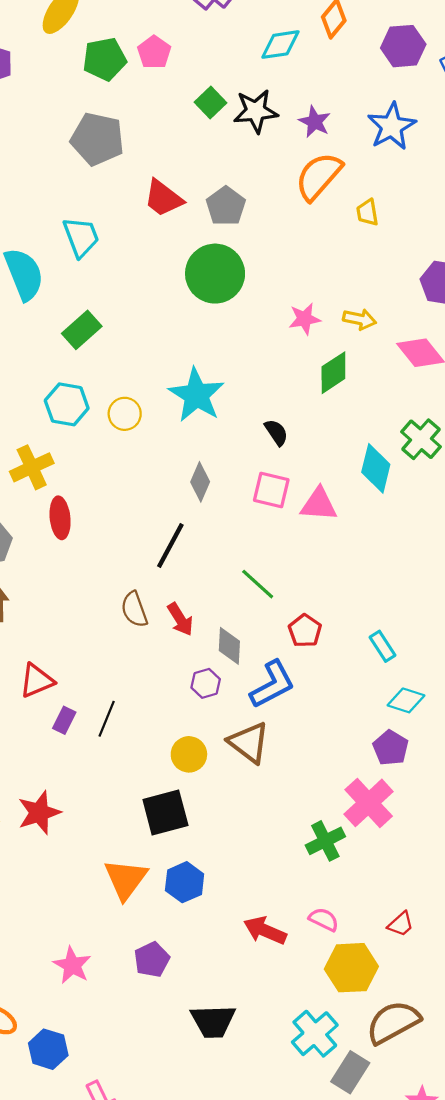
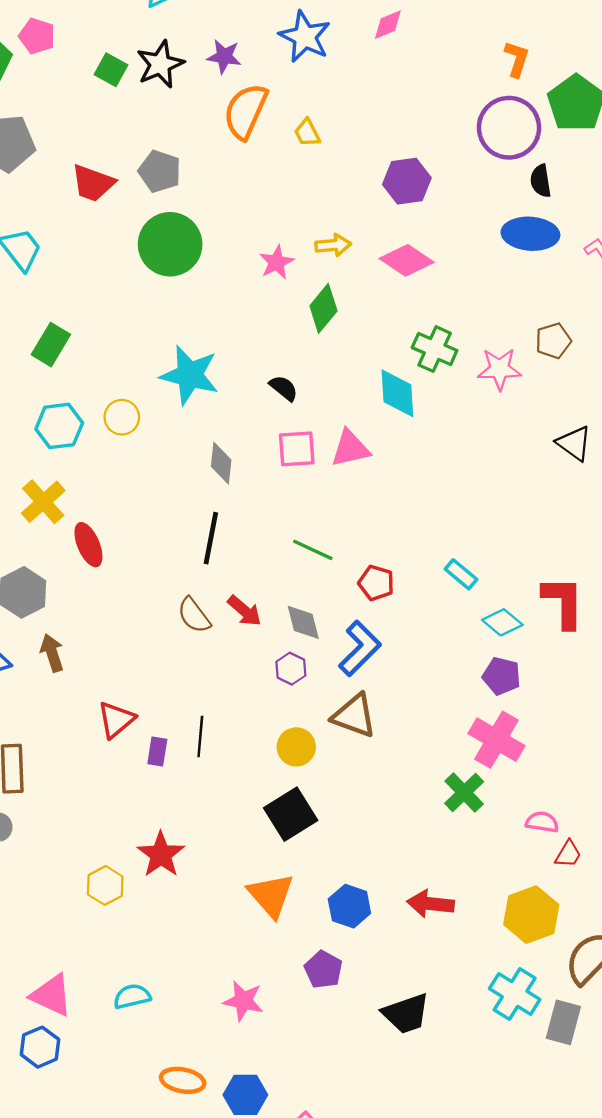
cyan diamond: (406, 700) -> (502, 622), turned 39
blue hexagon: (185, 882) -> (349, 906), moved
pink semicircle: (324, 919) -> (542, 822), moved

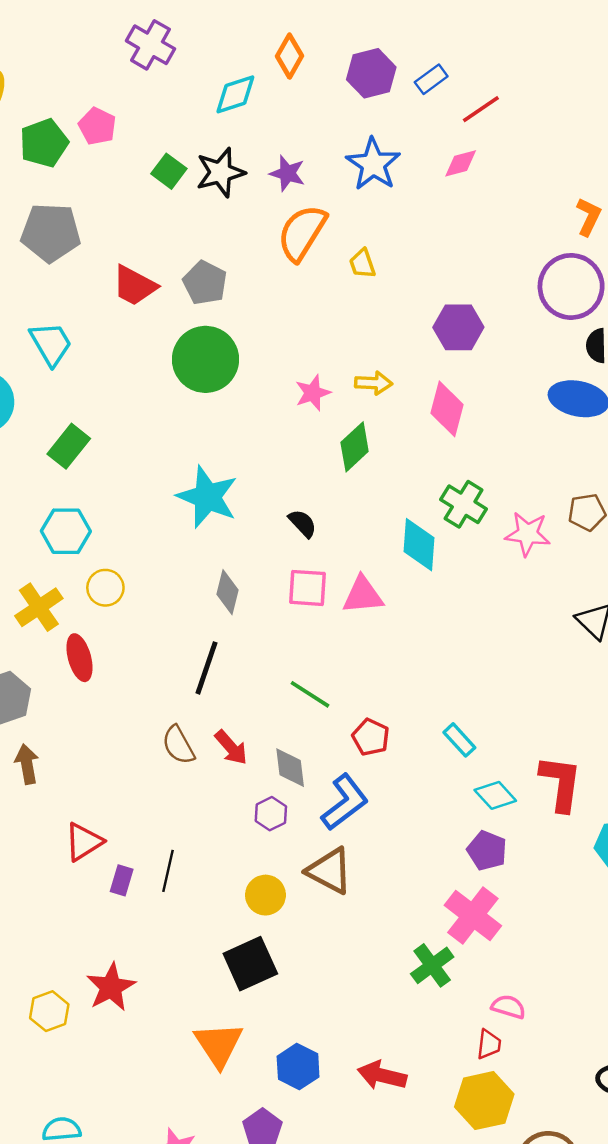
pink diamond: (407, 260) -> (447, 409), turned 63
yellow circle: (122, 417) -> (105, 588), moved
red trapezoid: (568, 854) -> (489, 1044), moved, turned -32

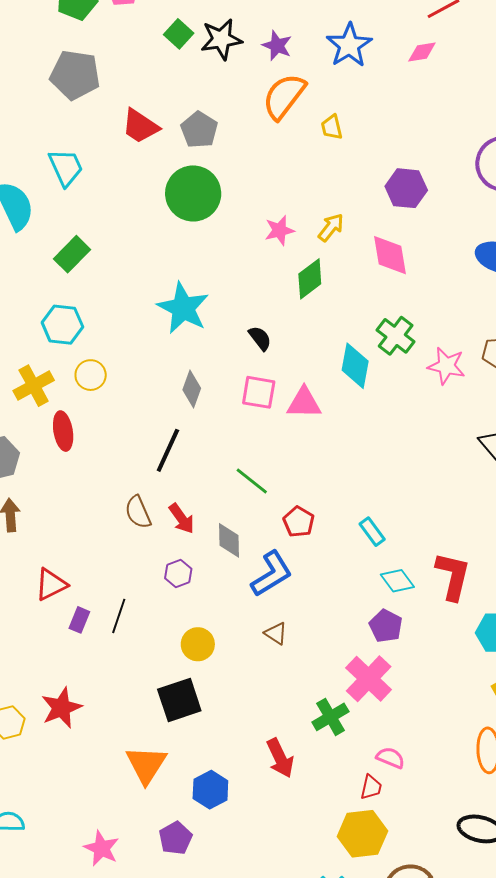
yellow arrow: (373, 383) -> (331, 227), turned -60
pink diamond: (447, 409) -> (390, 255), turned -30
purple hexagon: (271, 814) -> (178, 574), moved
brown triangle: (330, 871) -> (276, 633), moved, size x0.6
red arrow: (382, 1075) -> (280, 758), moved, turned -135

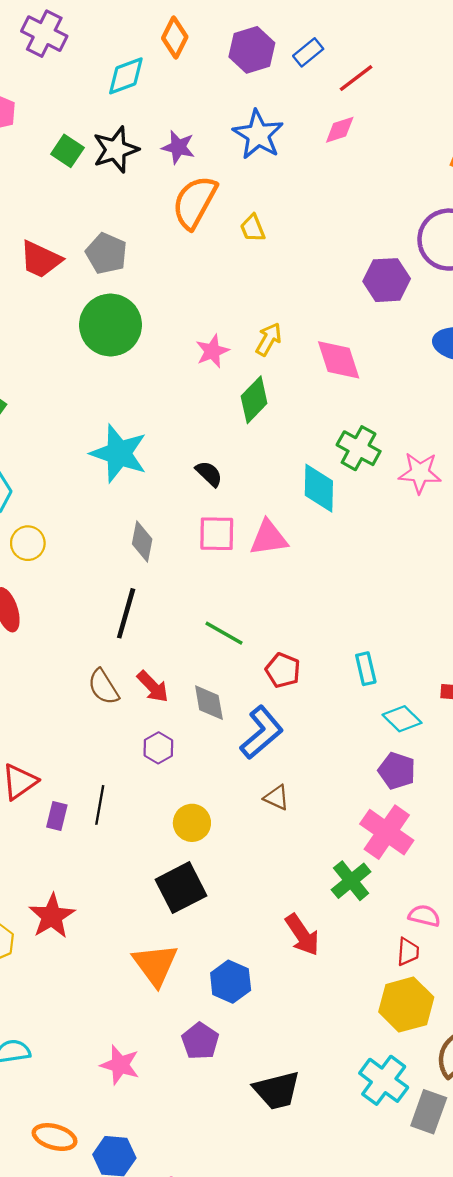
purple hexagon: (406, 188) -> (387, 280), moved
cyan rectangle: (372, 532) -> (366, 669), turned 32

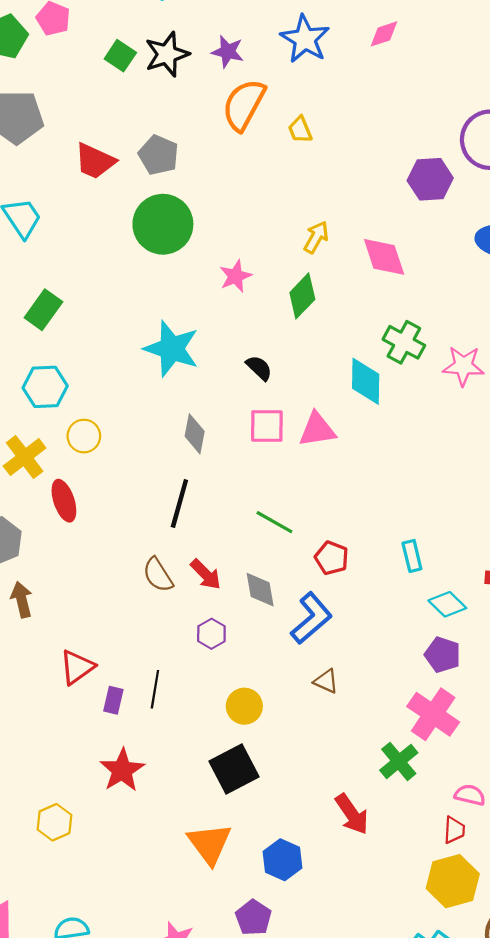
pink star: (212, 351) -> (236, 276), moved
red star: (52, 916) -> (122, 770), moved

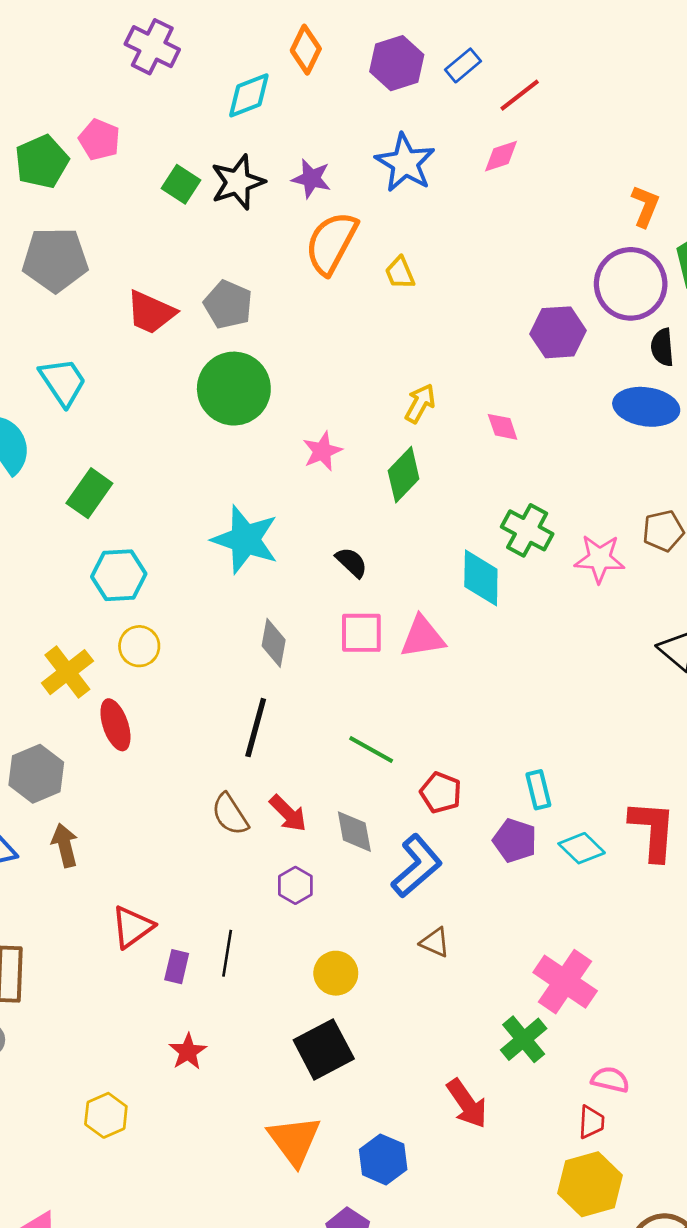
pink diamond: (384, 257) -> (503, 427), size x0.6
cyan hexagon: (45, 387) -> (119, 575), moved
purple pentagon: (443, 655) -> (515, 841), moved
red star: (122, 770) -> (188, 1052), size x0.7

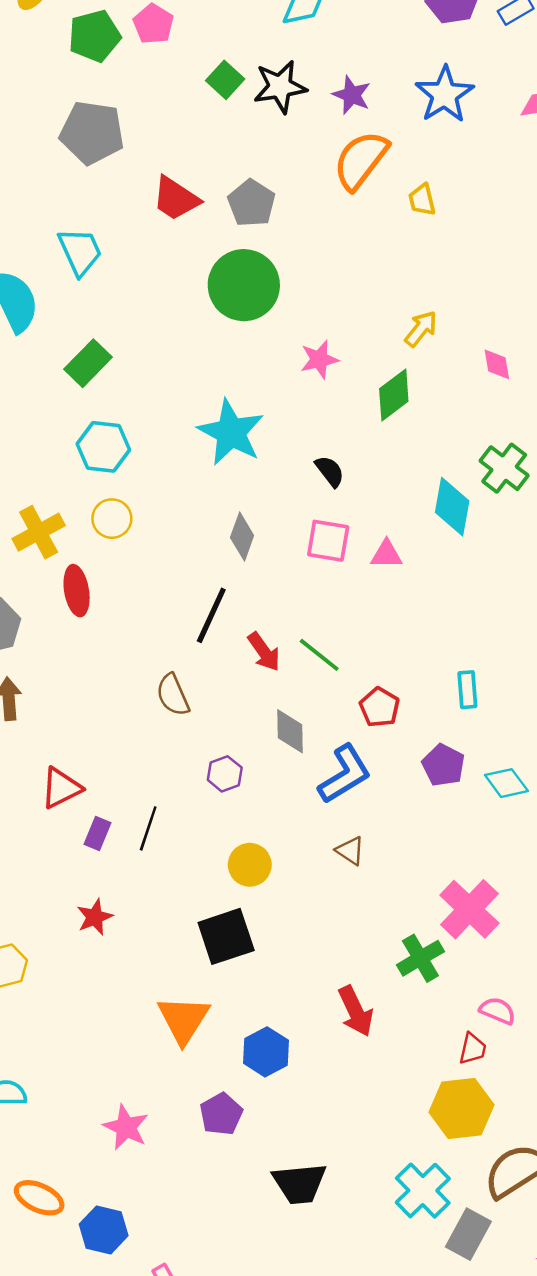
pink triangle: (422, 637) -> (386, 554), size x0.7
cyan rectangle: (538, 790) -> (467, 690), moved
red arrow: (288, 813) -> (264, 652), moved

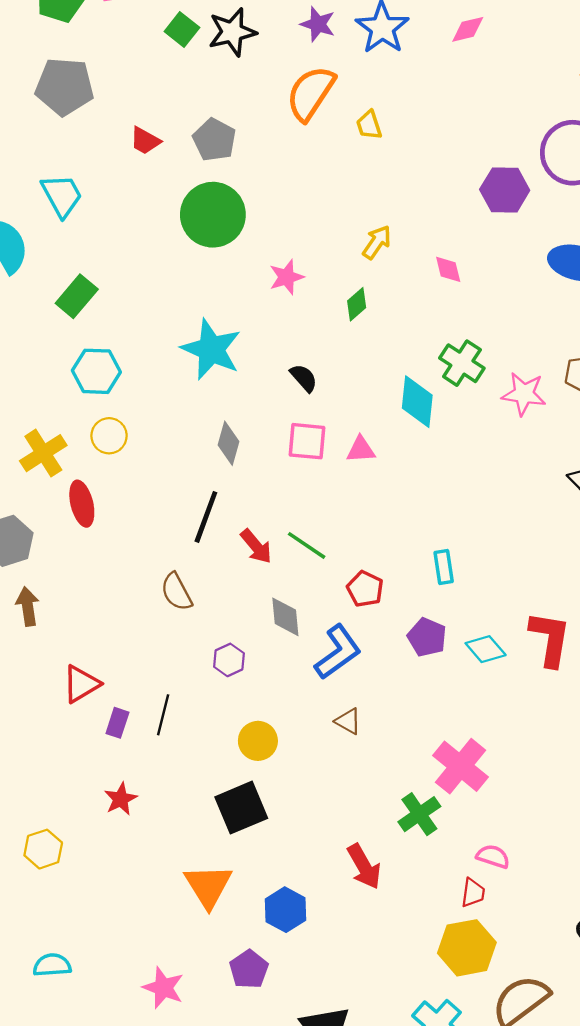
purple star: (352, 95) -> (318, 24), moved
red trapezoid: (176, 198) -> (145, 141), size x0.7
green diamond: (394, 395) -> (357, 304), size x0.7

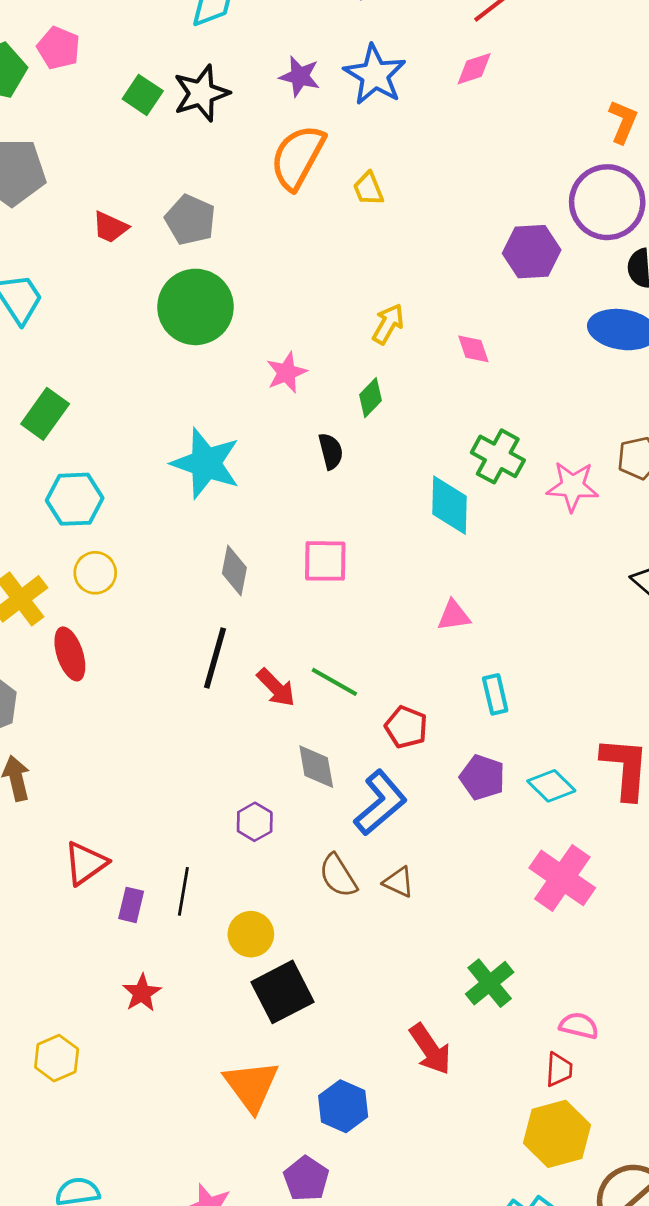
black semicircle: (304, 378) -> (331, 451), moved, turned 32
pink triangle: (361, 450) -> (454, 616), moved
brown semicircle: (176, 592) -> (338, 876), moved
yellow circle: (258, 741) -> (251, 934), moved
pink cross: (460, 766) -> (562, 878), moved

